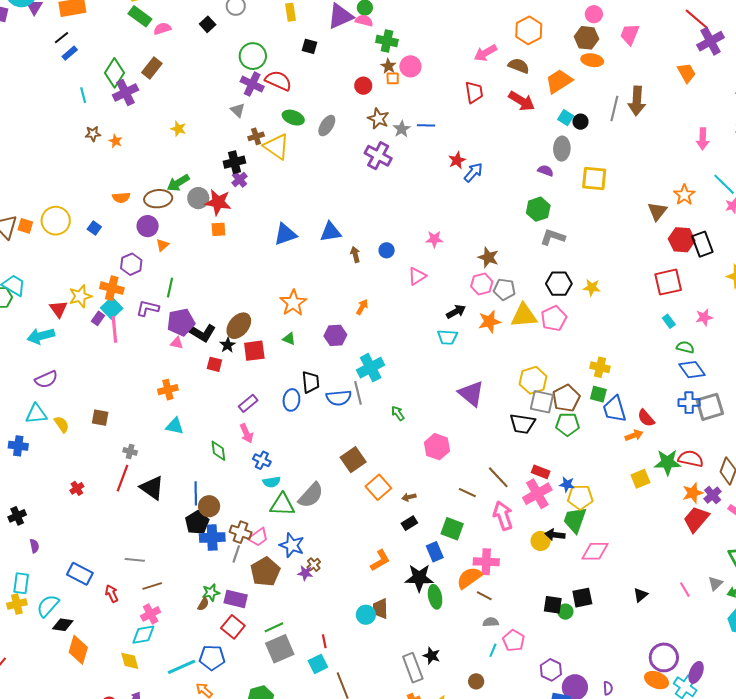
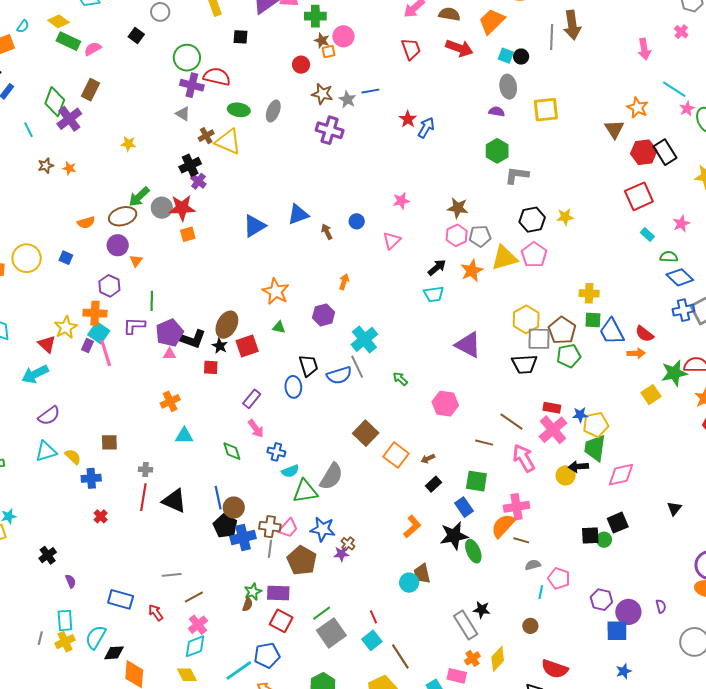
orange arrow: (634, 435) -> (636, 353), turned 30
blue cross: (18, 446) -> (91, 478), moved

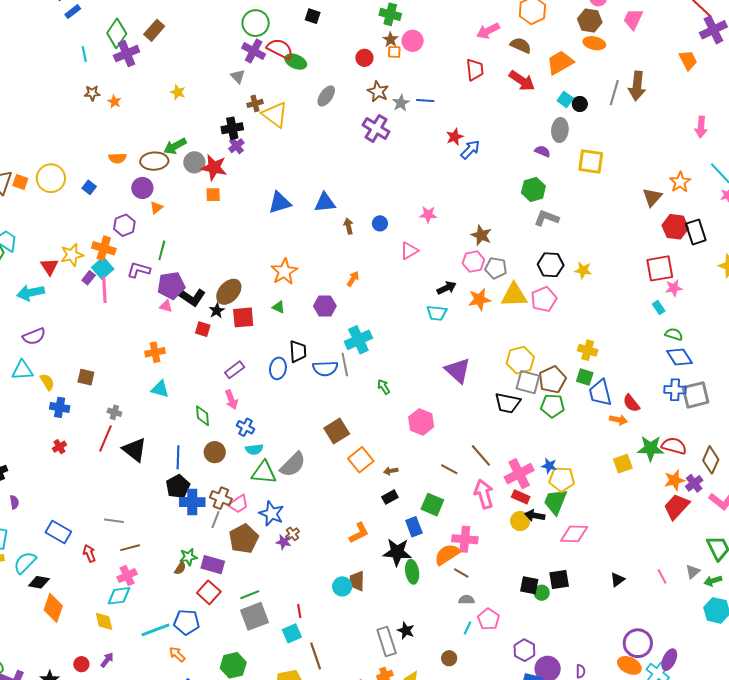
green ellipse: (239, 110) -> (296, 62), moved
pink star: (681, 224) -> (674, 288), moved
red rectangle: (552, 408) -> (521, 497), moved
brown circle: (234, 507) -> (215, 452), moved

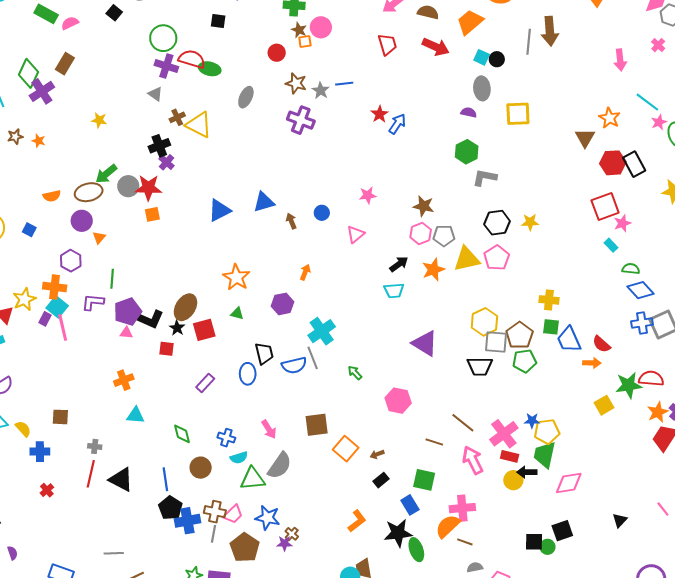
pink arrow: (231, 400) -> (269, 429), moved
brown square: (337, 431) -> (317, 425), turned 35

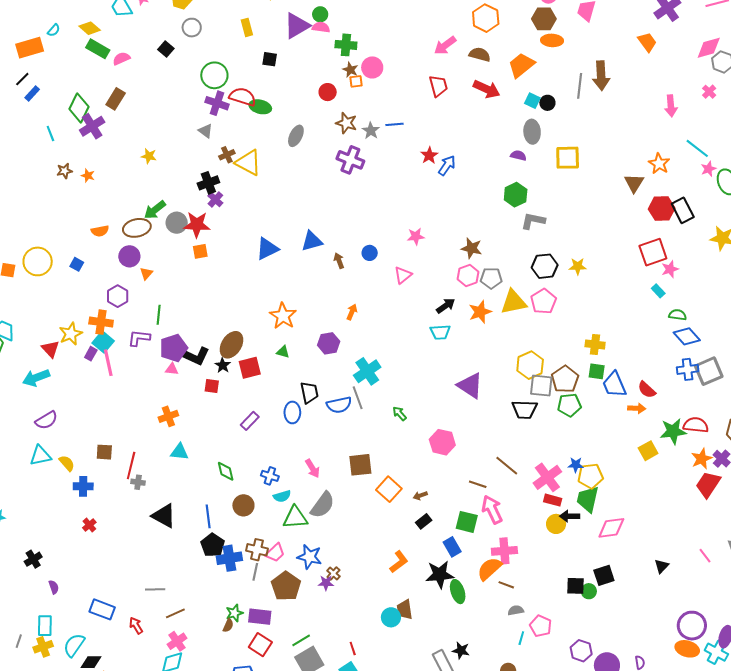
pink arrow: (473, 460) -> (492, 509), moved
red line: (91, 474) -> (131, 466), moved

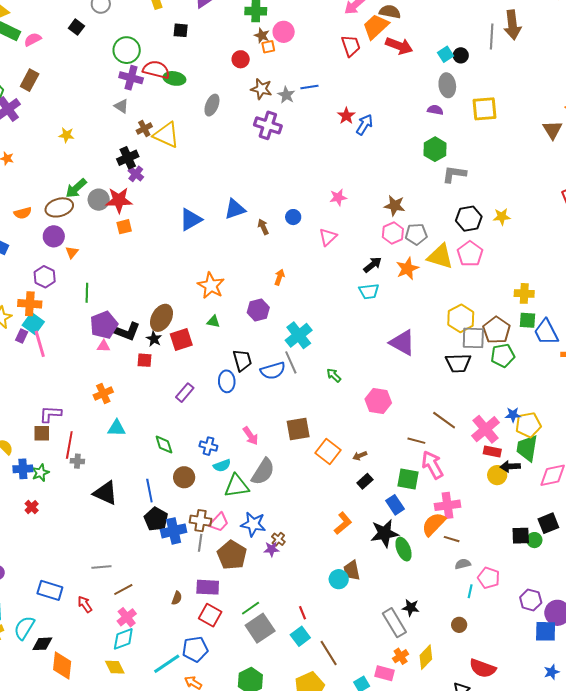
orange trapezoid: (521, 65) -> (376, 27), moved
cyan square: (532, 101) -> (445, 54), turned 35
yellow triangle: (514, 302) -> (440, 256), turned 32
purple L-shape: (139, 338) -> (50, 414), moved
green star: (234, 613) -> (40, 473), moved

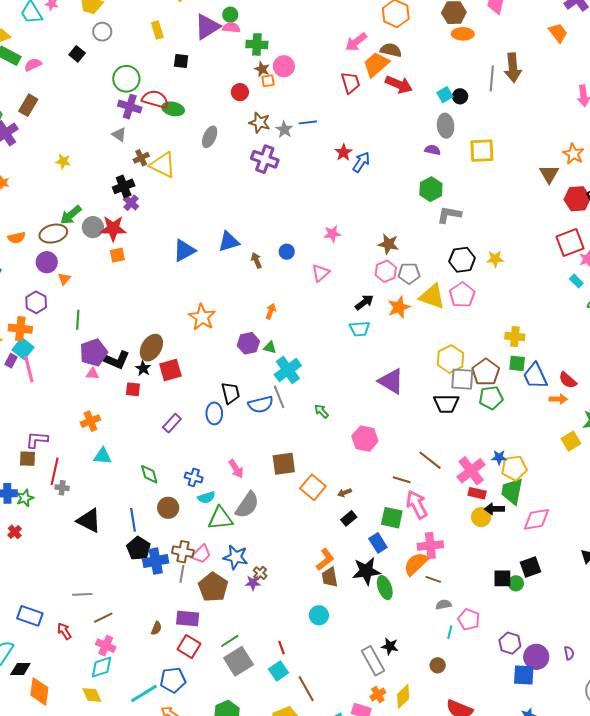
green triangle: (213, 322) -> (270, 347), moved
brown trapezoid: (352, 571) -> (330, 577), moved
pink cross: (127, 617) -> (106, 646), turned -30

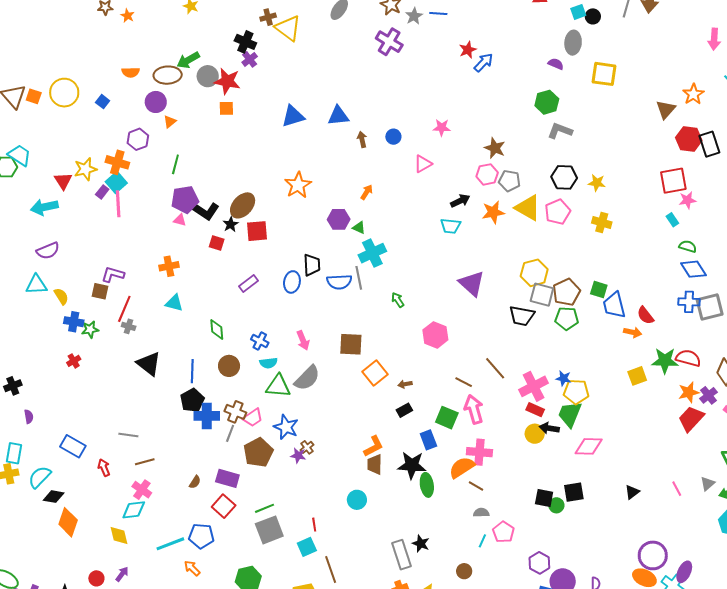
black cross: (124, 186) -> (245, 42), turned 35
yellow cross: (515, 337) -> (602, 222), moved

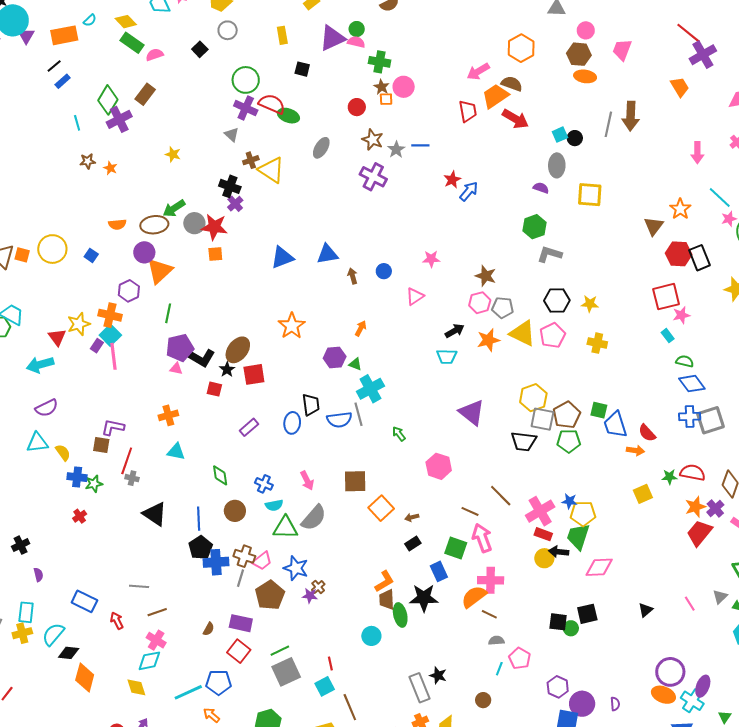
orange triangle: (170, 122) -> (160, 271), size x2.0
green star: (665, 361) -> (669, 477), size x0.6
green ellipse: (427, 485) -> (400, 615), moved

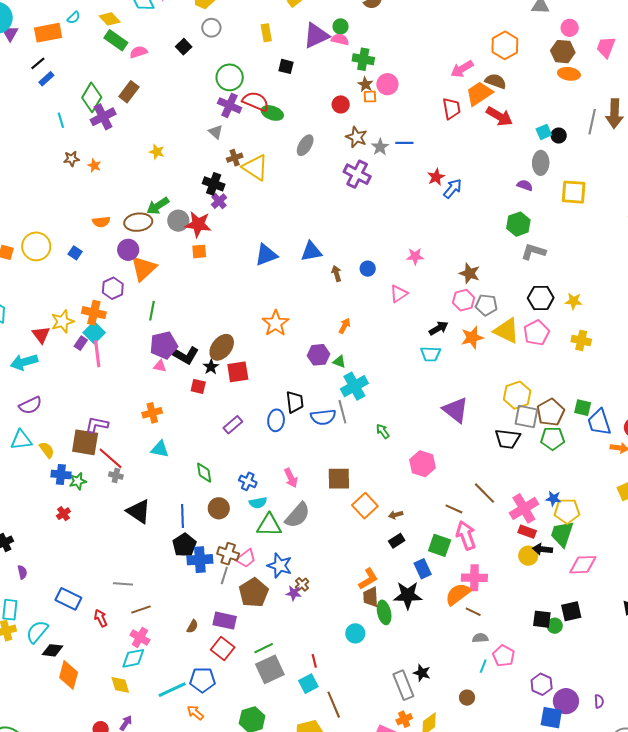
brown square: (101, 445) -> (85, 442), size x1.6
red line: (127, 461) -> (111, 458), turned -68

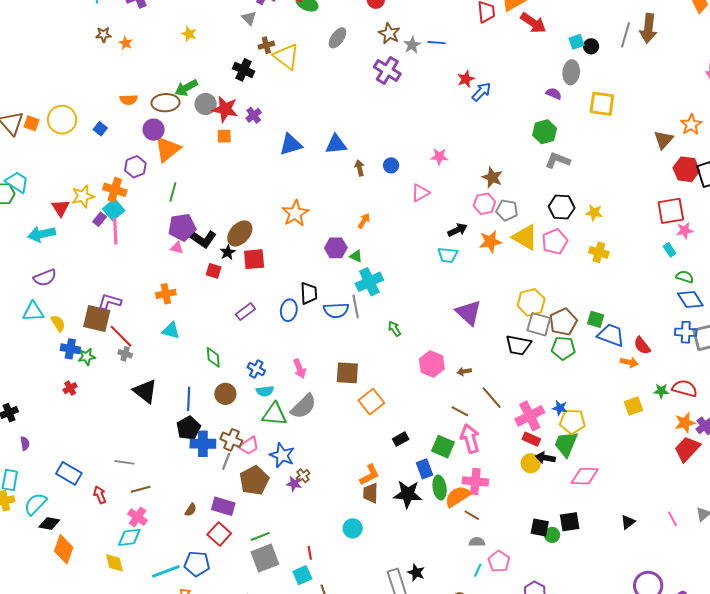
purple cross: (219, 201) -> (254, 115), moved
blue trapezoid: (599, 422) -> (611, 335), turned 124
brown arrow: (396, 515) -> (464, 371), moved
green ellipse: (384, 612) -> (440, 488), moved

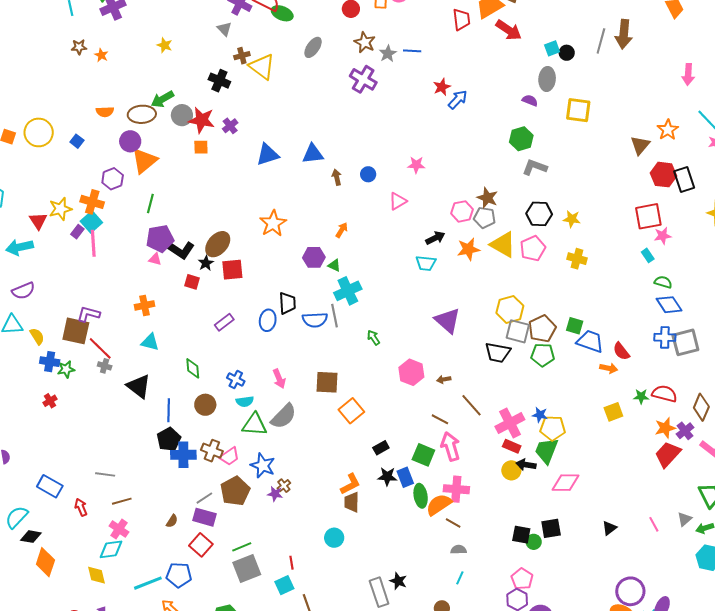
brown star: (492, 177) -> (487, 198), moved
black triangle: (145, 391) -> (139, 386), moved
gray line: (226, 461) -> (204, 498), moved, turned 36
black star: (408, 494) -> (387, 476), moved, size x0.7
pink pentagon: (499, 561) -> (522, 579), moved

